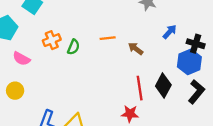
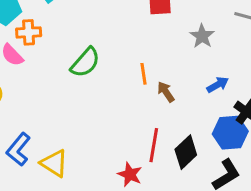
orange line: (108, 38) -> (144, 74), moved, turned 70
orange cross: (52, 40) -> (29, 32), moved
green semicircle: (73, 47) -> (85, 62), size x1.5

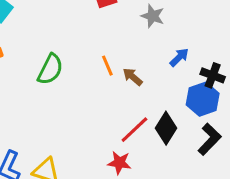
red line: (154, 145) -> (134, 130), turned 52

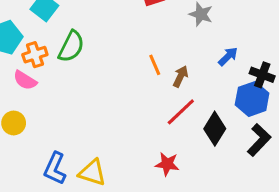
green semicircle: (50, 69) -> (71, 47), moved
brown arrow: (133, 77) -> (181, 76), turned 75
red line: (134, 130) -> (181, 112), moved

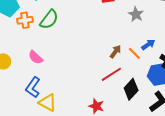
orange line: (155, 65) -> (134, 53), moved, turned -32
pink semicircle: (25, 80) -> (36, 57), moved
blue L-shape: (55, 168) -> (33, 87), moved

